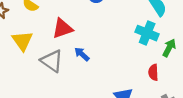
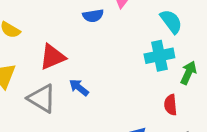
cyan cross: (147, 33) -> (159, 56), turned -30

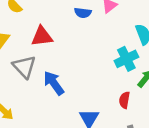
cyan cross: (159, 56) -> (126, 59), turned -30
blue arrow: (79, 87) -> (54, 83), moved, size x1.5

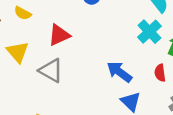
blue arrow: (54, 83) -> (119, 72), moved

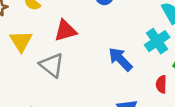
blue arrow: (119, 72) -> (120, 59), moved

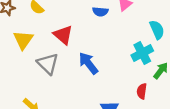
red triangle: (65, 31) -> (63, 35), turned 50
blue arrow: (120, 59) -> (88, 63), moved

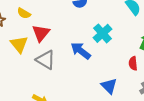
red triangle: (63, 35) -> (41, 33), moved, turned 42
cyan cross: (142, 53) -> (102, 33), moved

